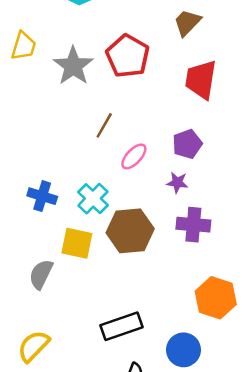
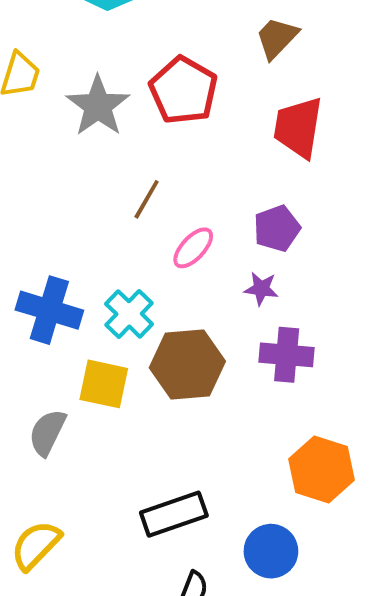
blue cross: (42, 196) -> (49, 310), size x1.4

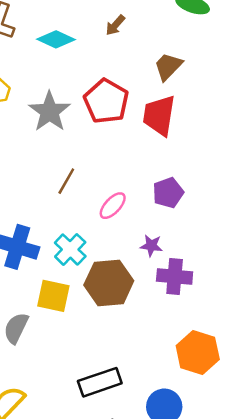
red trapezoid: (298, 127) -> (159, 115), moved
brown line: (147, 199) -> (66, 181), moved
purple star: (261, 289) -> (151, 246), moved

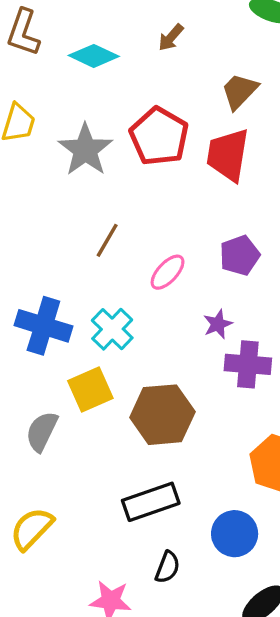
purple star: (151, 246) -> (218, 324), turned -30
brown hexagon: (109, 283) -> (162, 415), moved
yellow square: (53, 296) -> (90, 389), turned -36

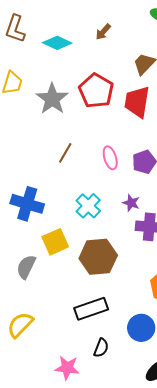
pink ellipse: (168, 272) -> (110, 158), moved, turned -60
purple star: (218, 324) -> (131, 203), turned -30
cyan cross: (112, 329) -> (88, 206), moved

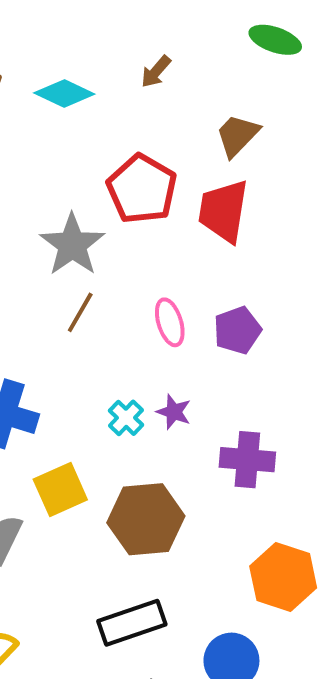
gray star: (52, 99) -> (72, 245), moved
purple star: (131, 203) -> (174, 412), moved
cyan cross: (88, 206) -> (126, 418), size x0.7

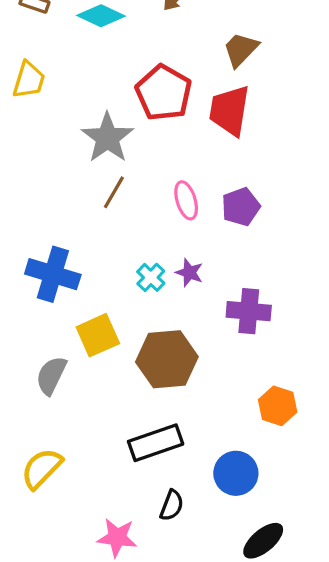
orange hexagon: (283, 577) -> (278, 406), size x0.7

